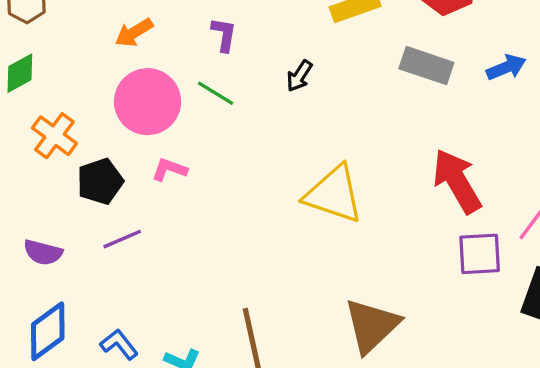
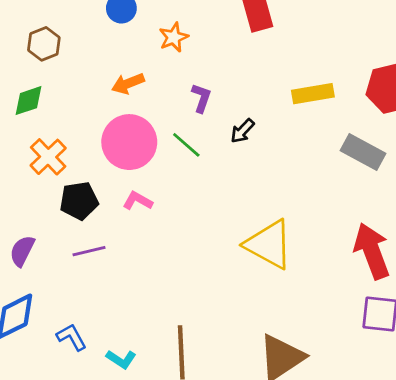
black arrow: (299, 76) -> (242, 131), moved
purple semicircle: (43, 252) -> (22, 251), turned 92

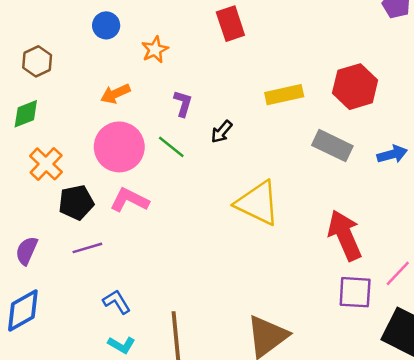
pink L-shape: (138, 201) -> (129, 200), size x1.4
yellow triangle: (269, 244) -> (258, 203), moved
blue L-shape: (72, 337) -> (117, 302), moved

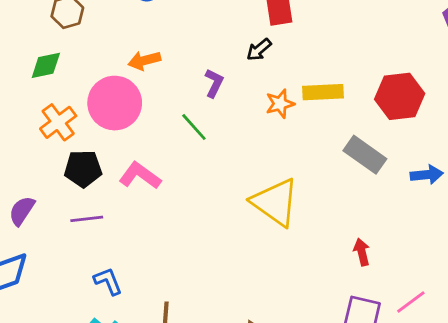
orange star: (155, 50) -> (280, 104), moved
black arrow: (222, 132) -> (259, 50), moved
pink circle: (119, 147) -> (115, 103), moved
red arrow: (345, 235) -> (362, 252), size x0.5

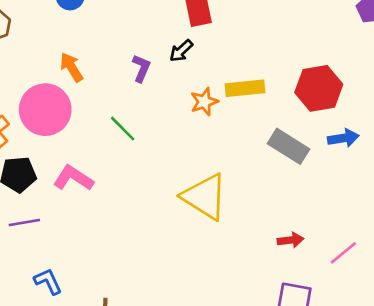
orange arrow: (144, 60) -> (71, 67), turned 76
purple L-shape: (214, 83) -> (141, 68), moved
blue arrow: (427, 175) -> (343, 138), moved
red arrow: (362, 252) -> (291, 240), turned 100
pink line: (411, 302) -> (343, 253), moved

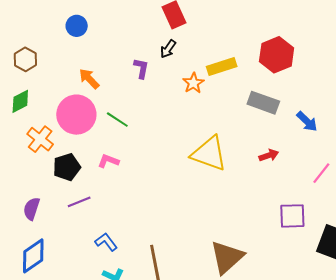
green line: (123, 129) -> (117, 120), moved
blue arrow: (343, 138) -> (307, 121), moved, turned 65
pink L-shape: (73, 178) -> (108, 161), size x0.7
red arrow: (291, 240) -> (269, 155), moved

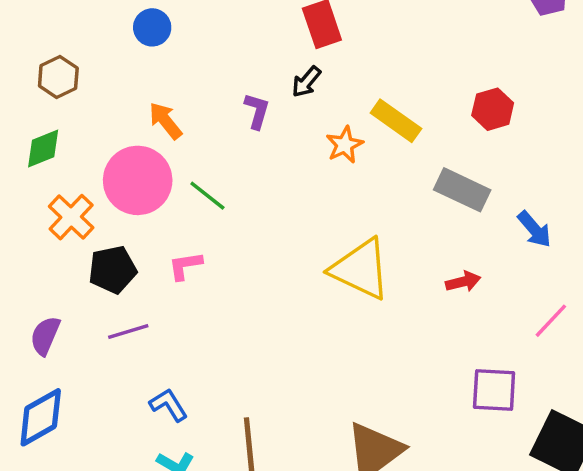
red hexagon: (277, 55) -> (493, 109), size x0.7
yellow rectangle: (222, 66) -> (396, 121), turned 48
pink L-shape: (108, 161) -> (185, 266), turned -35

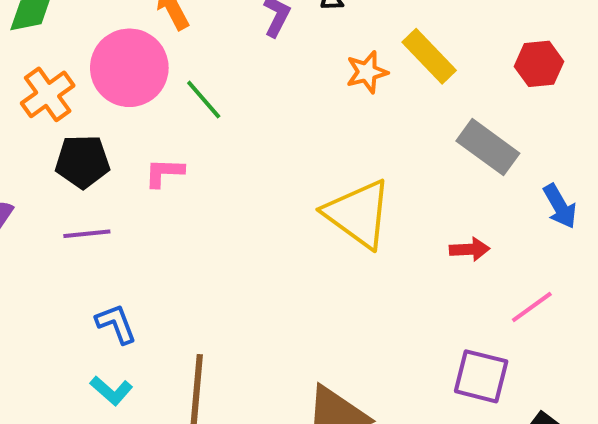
pink line: (551, 321) -> (532, 307), moved

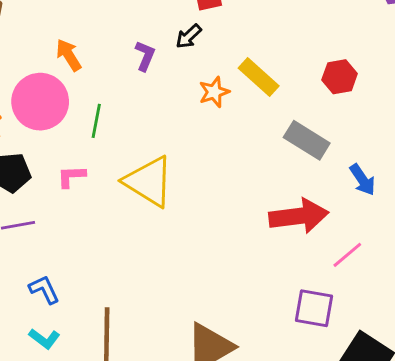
green line: (204, 100) -> (96, 121), turned 56
yellow triangle: (358, 214) -> (149, 182), moved
red arrow: (470, 249) -> (299, 216), size x2.0

